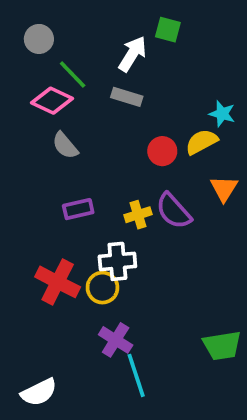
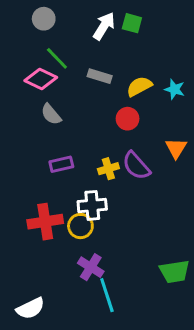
gray circle: (39, 39) -> (44, 19), moved
white arrow: (132, 54) -> (104, 26), moved
yellow semicircle: (202, 142) -> (139, 86), moved
red cross: (58, 282) -> (45, 222), turned -36

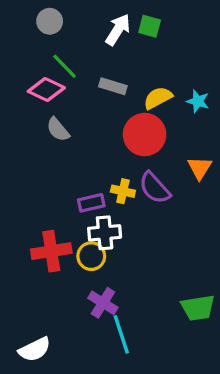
red circle: (128, 119) -> (145, 135), size x1.6
purple rectangle: (61, 164) -> (91, 203), moved
yellow cross: (108, 169) -> (123, 191), turned 30

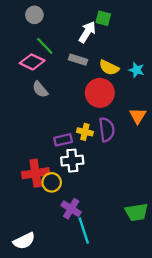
white arrow: (118, 30) -> (87, 32), moved
yellow semicircle: (158, 98) -> (109, 68), turned -126
purple semicircle: (155, 188) -> (107, 130), turned -145
yellow circle: (91, 256) -> (52, 182), moved

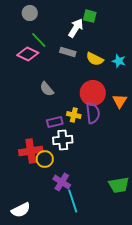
gray semicircle: (40, 89) -> (47, 89), moved
red circle: (100, 93) -> (93, 93), moved

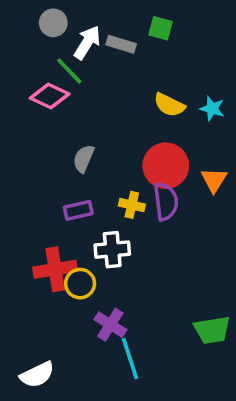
white arrow: (76, 28) -> (87, 42), moved
gray rectangle: (68, 52) -> (121, 44), moved
gray semicircle: (47, 89) -> (84, 159), turned 63
purple rectangle: (55, 122) -> (78, 210), moved

